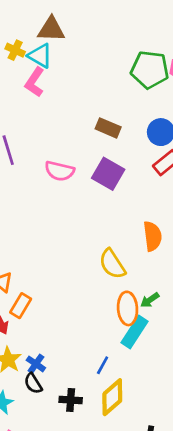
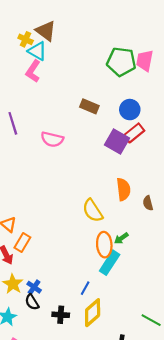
brown triangle: (51, 29) -> (46, 31), turned 35
yellow cross: (15, 50) -> (26, 39), moved
purple square: (108, 174) -> (117, 141), moved

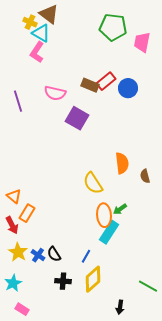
green pentagon: (121, 62) -> (113, 27), moved
red rectangle: (134, 133) -> (106, 81), moved
pink semicircle: (52, 139) -> (55, 93), moved
purple square: (117, 141) -> (77, 118), moved
black semicircle: (32, 302) -> (54, 254), moved

